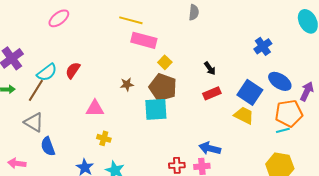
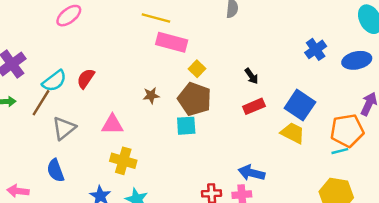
blue ellipse: (280, 81) -> (357, 60), moved, turned -45
cyan square: (156, 109) -> (186, 126), size x0.7
gray triangle: (34, 122) -> (64, 128), moved, turned 50
yellow cross: (104, 138) -> (123, 161), size x1.5

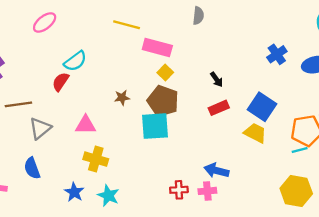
pink rectangle: (172, 42) -> (157, 48), moved
cyan semicircle: (54, 81) -> (75, 61), moved
brown line: (41, 103) -> (18, 104), turned 50
cyan square: (186, 126) -> (155, 126), size x1.5

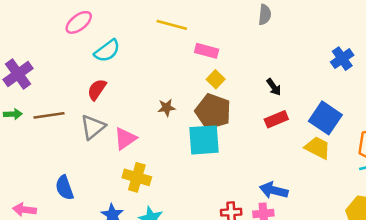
gray semicircle: (198, 16) -> (265, 15), moved
pink rectangle: (157, 48) -> (207, 51), size x0.7
cyan semicircle: (75, 61) -> (107, 51), moved
pink triangle: (86, 125) -> (125, 139), turned -35
gray triangle: (40, 128) -> (93, 127), moved

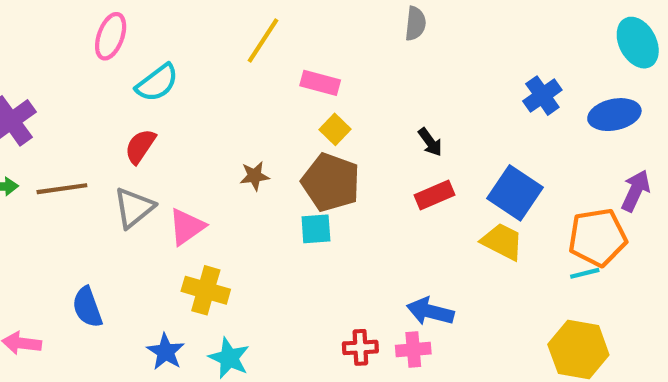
pink ellipse: (79, 22) -> (111, 36), turned -32
yellow line: (172, 25) -> (263, 40), turned -72
cyan square: (204, 140) -> (316, 229), size x0.6

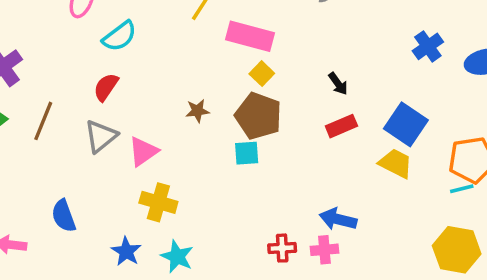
pink rectangle: (320, 83) -> (250, 36), size x1.5
brown line: (62, 189) -> (43, 121), turned -60

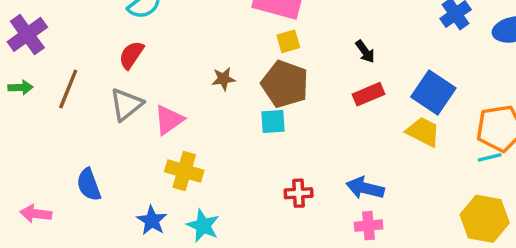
yellow square: (262, 74) -> (288, 41), turned 30
red cross: (282, 248) -> (299, 193), moved
pink cross: (324, 250) -> (369, 226), moved

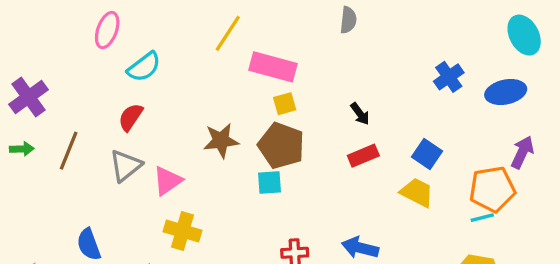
brown star: (224, 79) -> (221, 141), size x1.5
blue square: (433, 93) -> (427, 154), size x0.7

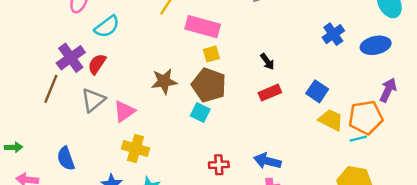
purple cross: (28, 97) -> (71, 58), moved
green arrow: (22, 149) -> (14, 147), moved
cyan square: (270, 182) -> (200, 112), turned 30
yellow trapezoid: (417, 192) -> (331, 120), moved

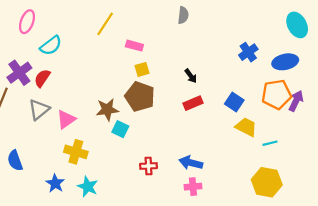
pink rectangle: (203, 27) -> (134, 46), size x0.6
brown star: (164, 81) -> (107, 110), moved
cyan square: (200, 112) -> (120, 129), moved
orange pentagon: (366, 117) -> (276, 94), moved

